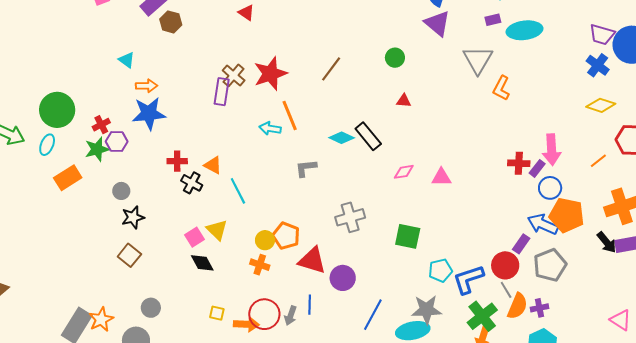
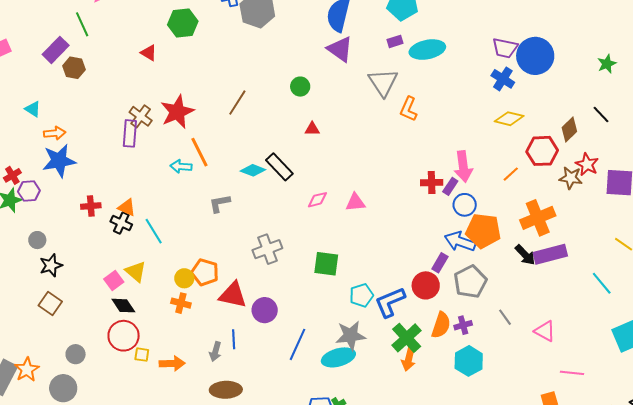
black cross: (192, 183) -> (121, 223), moved
gray line: (506, 290) -> (505, 317), moved
red circle: (264, 314) -> (124, 336), moved

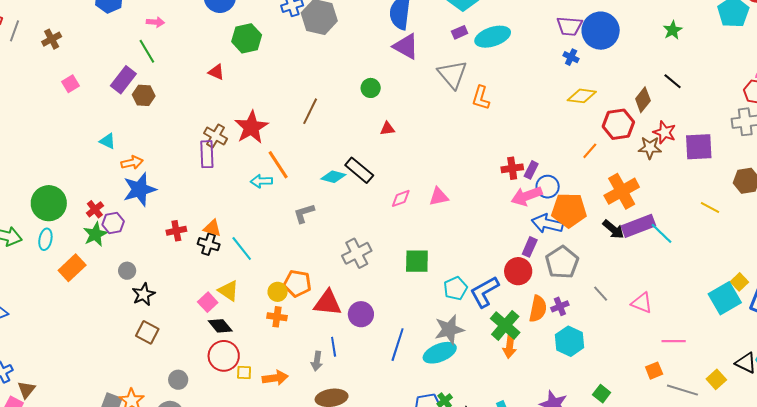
blue cross: (503, 79) -> (571, 57), size x0.7
pink arrow: (463, 167) -> (527, 196), moved, turned 84
cyan line: (602, 283) -> (661, 233), moved

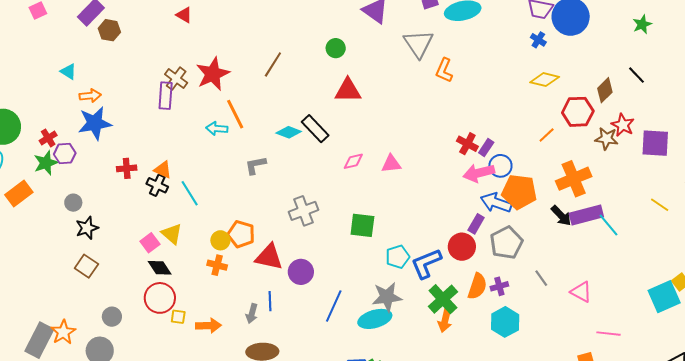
red triangle: (387, 129) -> (348, 90), size x1.8
red cross: (512, 168) -> (467, 144), turned 30

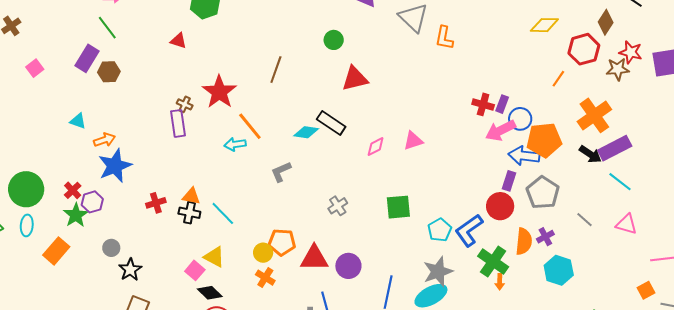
brown cross: (176, 79) -> (185, 104), size x0.7
gray cross: (303, 211) -> (338, 206), size x0.7
cyan line: (608, 225) -> (620, 182), moved
orange cross: (217, 265) -> (265, 278), turned 30
orange arrow: (445, 320) -> (500, 282), size x0.7

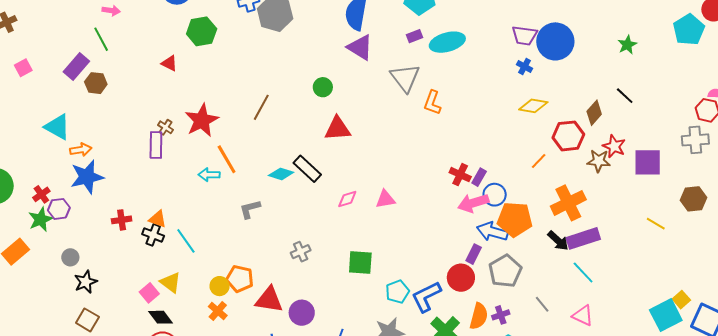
cyan triangle: (78, 121) -> (57, 127), size x1.6

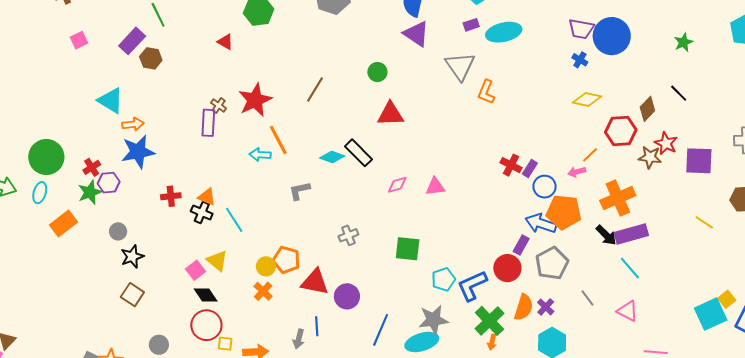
pink arrow: (473, 203) -> (577, 172), moved, size x0.6
purple cross: (501, 315) -> (546, 307), turned -30

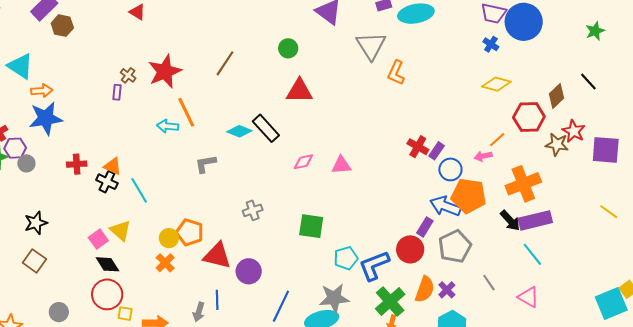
purple rectangle: (208, 123) -> (117, 92), size x0.6
gray circle: (118, 231) -> (26, 163), moved

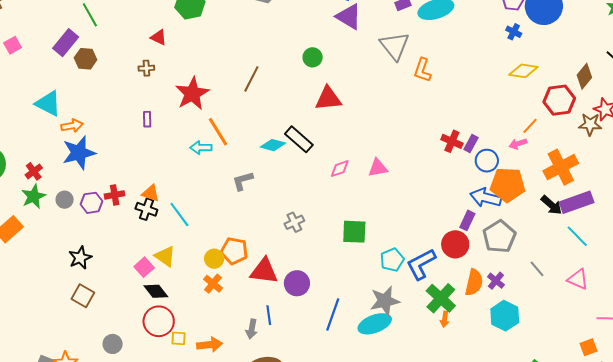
brown cross: (128, 75) -> (146, 68), moved, turned -35
purple hexagon: (15, 148) -> (92, 203), moved

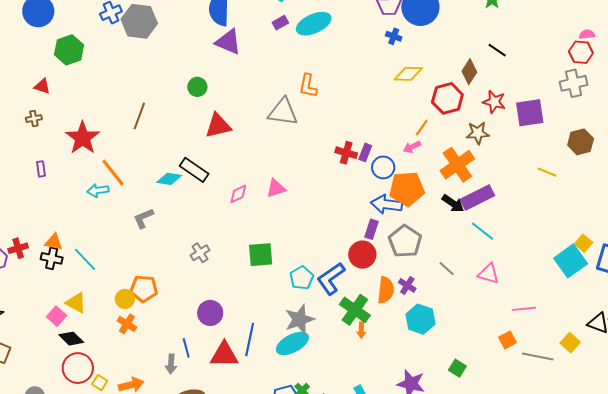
gray triangle: (395, 46) -> (283, 112), moved, turned -36
brown star: (590, 124) -> (478, 133), moved
red triangle: (264, 271) -> (224, 355), moved
yellow square: (179, 338) -> (100, 383), turned 35

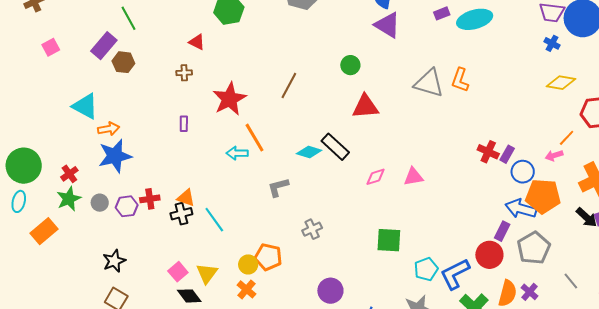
gray triangle: (283, 112) -> (429, 83), moved
gray cross: (200, 253) -> (312, 229), moved
black cross: (52, 258) -> (181, 214), turned -35
yellow triangle: (76, 303) -> (207, 273), moved, turned 30

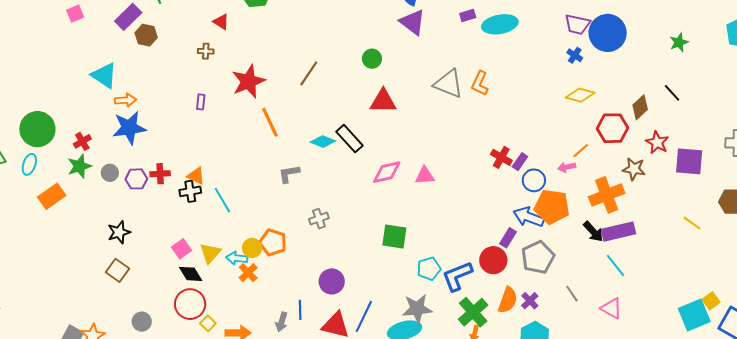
cyan arrow: (237, 153) -> (237, 258), moved
pink diamond: (375, 177) -> (387, 172), size x1.4

